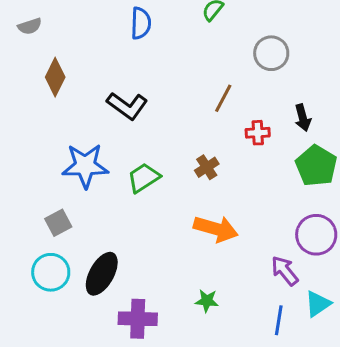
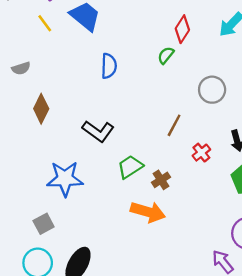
red cross: (258, 133) -> (201, 153), turned -36
green trapezoid: (144, 178) -> (130, 167), moved
orange arrow: (216, 229) -> (148, 212), moved

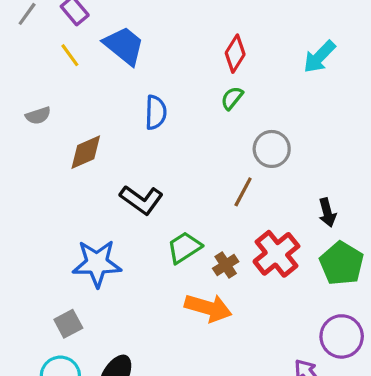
red diamond: (182, 29) -> (235, 54), moved
gray circle: (212, 90) -> (272, 149), moved
brown diamond: (41, 109) -> (86, 152), moved, turned 40
red cross: (201, 153) -> (276, 254), moved, size x1.8

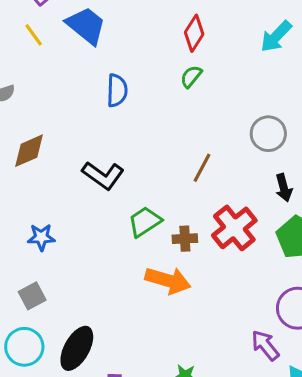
gray circle: (272, 149) -> (268, 134), moved
brown diamond: (86, 152) -> (29, 151), moved
blue star: (97, 263) -> (41, 237), moved, size x0.6
brown cross: (226, 265) -> (185, 239), turned 30

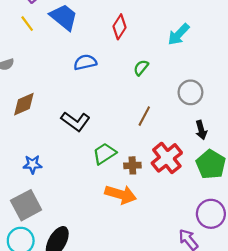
red diamond: (194, 33) -> (120, 27), moved
cyan arrow: (276, 36) -> (179, 34), moved
green semicircle: (191, 77) -> (141, 68), moved
blue semicircle: (117, 90) -> (85, 62), turned -105
gray square: (32, 296) -> (26, 205), size x1.6

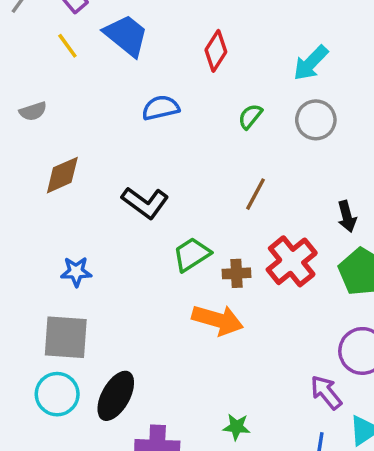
gray circle: (190, 92) -> (316, 120), moved
gray square: (26, 205) -> (66, 337), turned 32

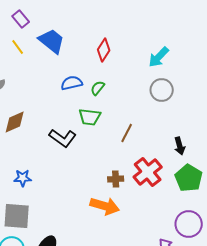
green semicircle: (250, 116) -> (98, 88), moved
green trapezoid: (192, 254) -> (90, 117), moved, turned -140

